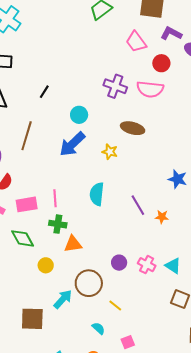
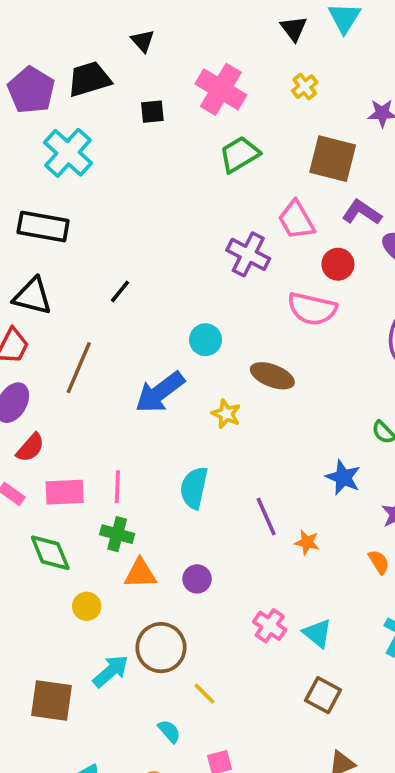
purple cross: (115, 86) -> (248, 254), moved
cyan circle: (79, 115) -> (205, 340), moved
purple circle: (119, 263) -> (197, 579), moved

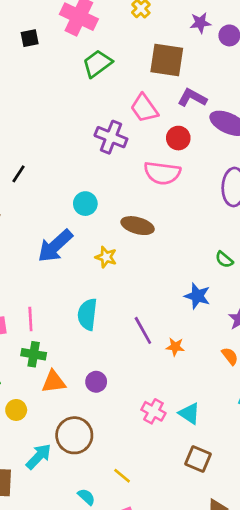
yellow line: (204, 694) -> (122, 476), moved

